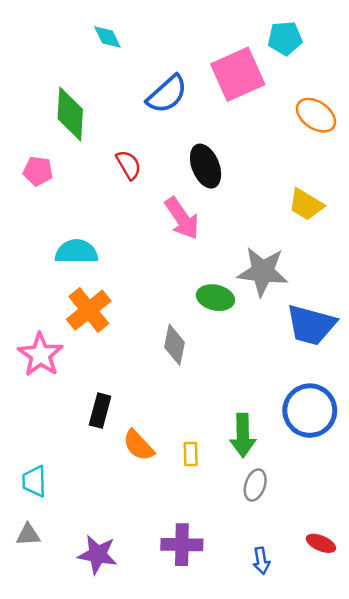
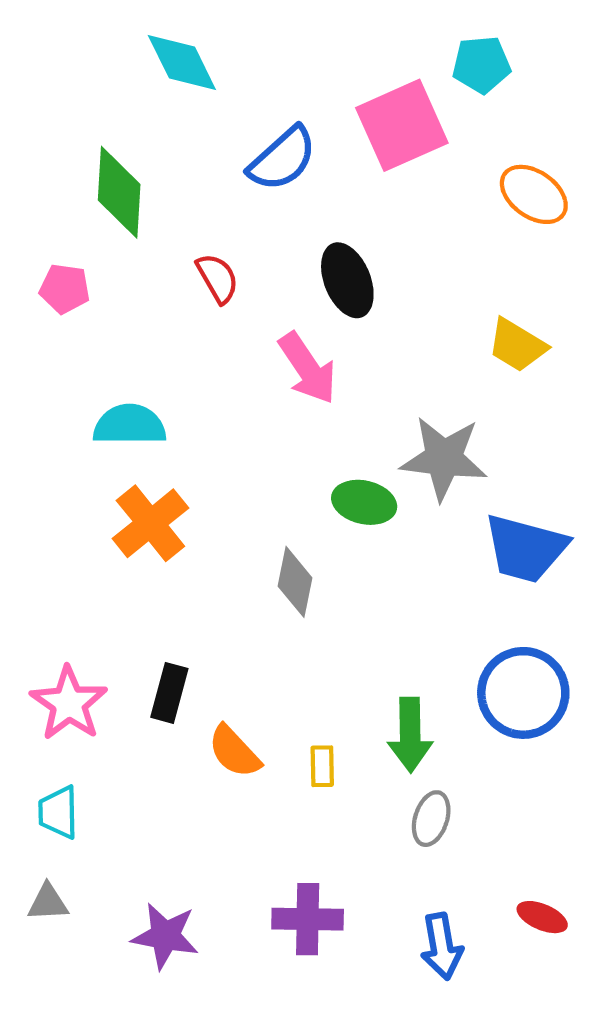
cyan diamond: (107, 37) -> (182, 62), size x1.5
pink star: (40, 355) -> (69, 703), moved
blue arrow: (261, 561) -> (442, 946), size x1.4

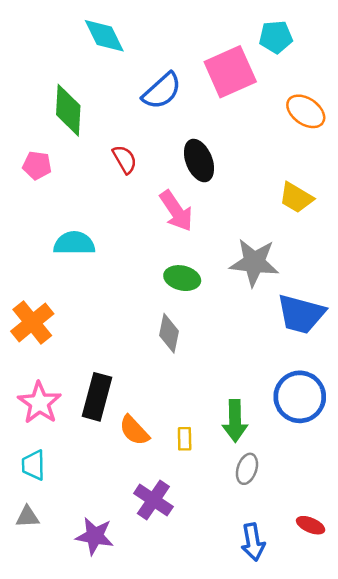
green ellipse: (364, 502) -> (182, 278), moved
orange cross: (150, 523) -> (32, 322), moved
black rectangle: (169, 693) -> (97, 397), size x1.4
purple cross: (308, 919) -> (153, 500), moved, turned 33

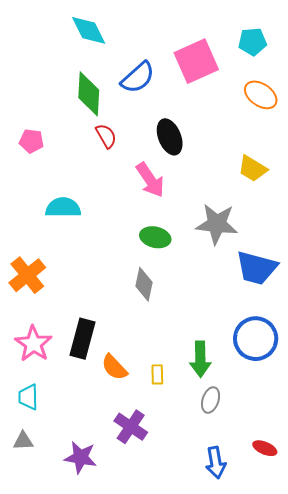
cyan pentagon: (276, 37) -> (253, 42), moved
green diamond: (68, 110) -> (89, 94), moved

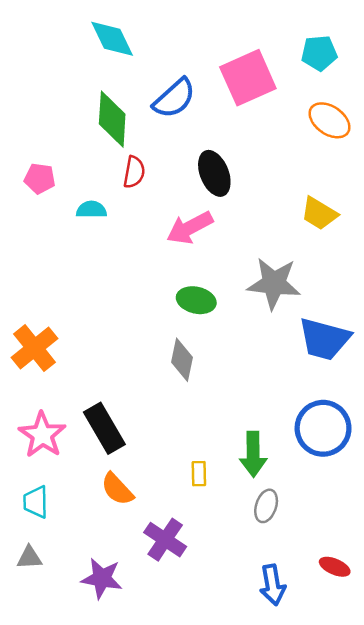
red semicircle: (106, 136) -> (134, 172), turned 40
pink arrow: (150, 180) -> (190, 228), turned 96
cyan semicircle: (63, 208) -> (91, 210), moved, size x0.7
black rectangle: (83, 339) -> (104, 428), turned -45
orange semicircle: (114, 367) -> (117, 489), moved

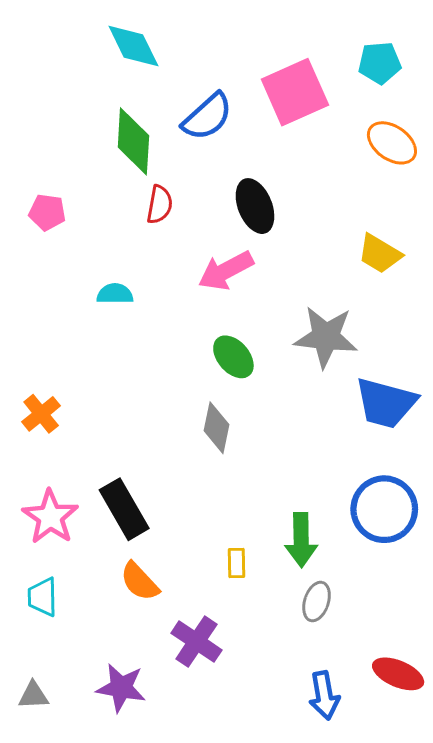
cyan semicircle: (91, 210) -> (115, 294), moved
green ellipse: (196, 300) -> (233, 357), turned 36
orange cross: (34, 348) -> (41, 414), size x0.7
gray triangle: (29, 558) -> (33, 695), moved
red ellipse: (335, 567) -> (398, 674), size x1.4

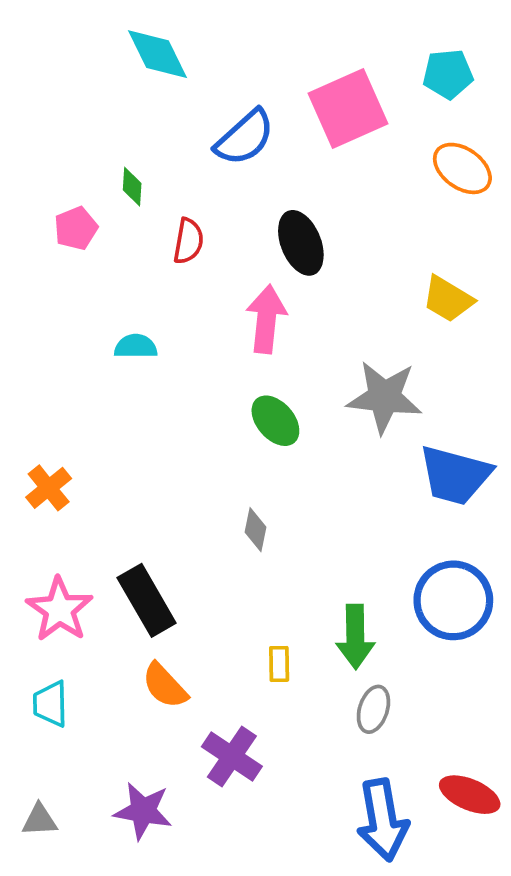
green diamond: (133, 141) -> (132, 187), moved, size x0.5
pink pentagon: (47, 212) -> (76, 228), moved, turned -30
pink arrow: (226, 271) -> (266, 319), turned 124
gray diamond: (216, 428) -> (256, 530), moved, size x0.7
blue arrow: (324, 695) -> (383, 820), size x1.4

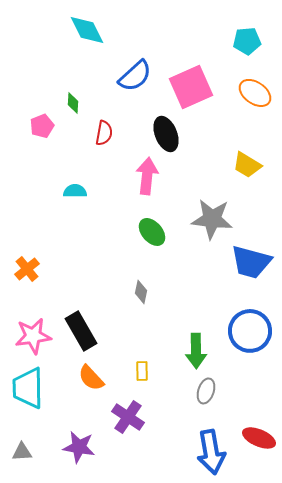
pink square: (348, 109) -> (191, 87), moved
pink star: (59, 609) -> (33, 336), turned 30
yellow rectangle: (279, 664) -> (142, 371), moved
cyan trapezoid: (50, 704) -> (28, 388), size x1.6

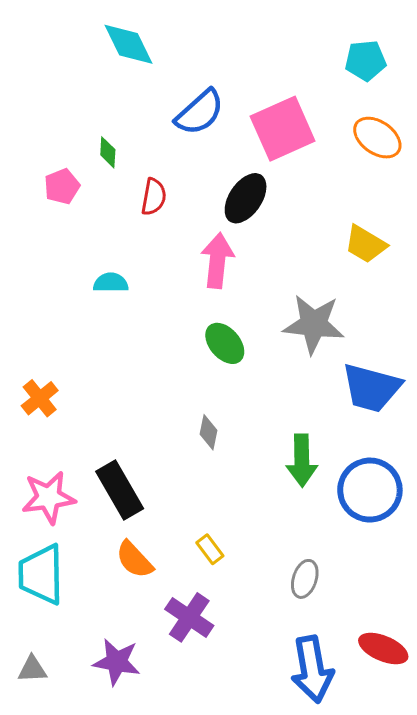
black ellipse: (166, 134) -> (246, 198), turned 56
green arrow: (196, 351) -> (302, 460), moved
yellow rectangle: (142, 371) -> (210, 549), turned -36

